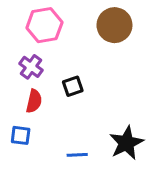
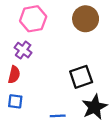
black square: (73, 86) -> (81, 77), moved, size x1.5
red semicircle: (34, 101) -> (14, 75), moved

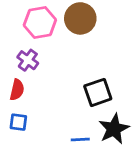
brown circle: (86, 19) -> (80, 18), moved
blue line: (58, 116) -> (80, 140), moved

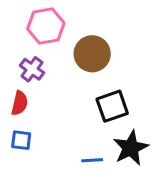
brown circle: (80, 18) -> (92, 54), moved

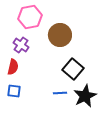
black square: (112, 106) -> (73, 69), turned -30
blue line: (92, 160) -> (60, 93), moved

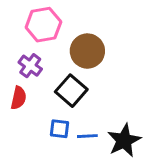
black square: (73, 69) -> (71, 91), moved
blue square: (14, 91) -> (60, 129), moved

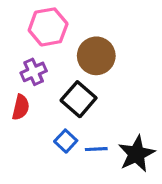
purple cross: (30, 66) -> (34, 72), turned 30
blue square: (60, 129) -> (66, 141), turned 36

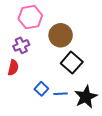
black square: (79, 99) -> (72, 63), moved

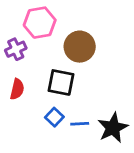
purple cross: (21, 45) -> (16, 49), moved
black square: (72, 63) -> (61, 82), moved, turned -30

